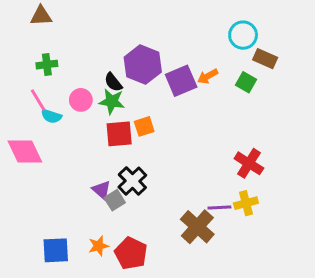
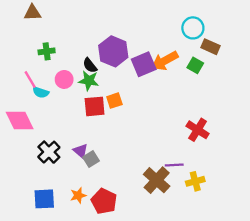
green cross: (47, 65) -> (47, 51), moved
orange arrow: (208, 76) -> (165, 61), size x1.6
black cross: (132, 181) -> (49, 152), moved
yellow cross: (246, 203) -> (195, 181), moved

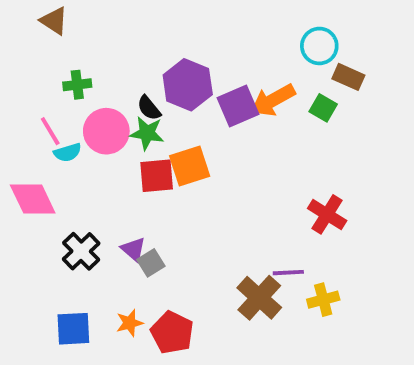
brown triangle: (33, 13) -> (54, 21), turned 36
pink circle: (64, 79) -> (106, 131), size x1.5
cyan semicircle: (41, 92) -> (68, 152), turned -35
orange square: (114, 101) -> (190, 166), size x1.5

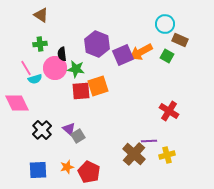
brown triangle: (54, 21) -> (41, 15), moved
black semicircle: (149, 108) -> (62, 54), moved, turned 32

